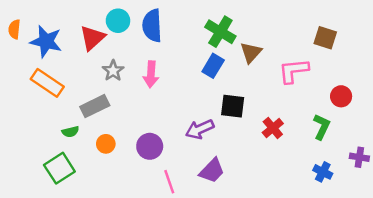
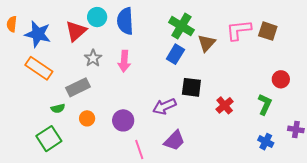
pink L-shape: (294, 71) -> (239, 30), moved

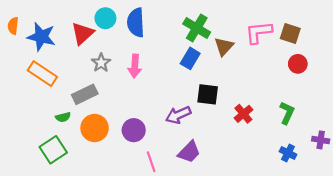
red circle: (281, 79) -> (298, 64), moved
orange circle: (87, 118) -> (95, 128), size x1.6

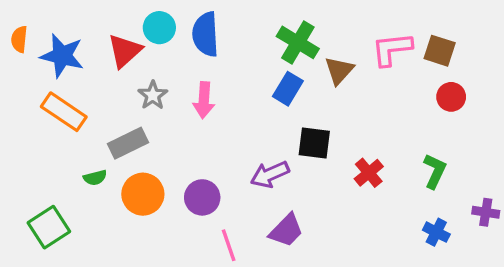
green square: (53, 150) -> (49, 227), moved

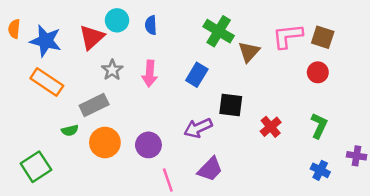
blue semicircle: (206, 34) -> (151, 25), size x0.6
blue rectangle: (288, 89) -> (197, 75), moved
red circle: (451, 97) -> (318, 72), moved

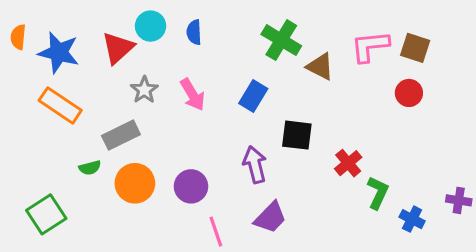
brown triangle: (249, 52) -> (320, 67), turned -45
pink arrow: (150, 74) -> (193, 95), turned -35
green L-shape: (319, 126) -> (378, 193), moved
purple arrow: (198, 128) -> (255, 165), turned 100

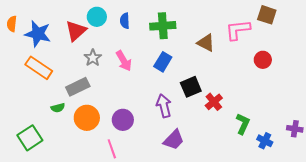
green cross: (281, 40) -> (163, 26), moved, turned -35
brown square: (415, 48) -> (267, 15), moved
black square: (297, 135) -> (191, 87), turned -30
red cross: (348, 163) -> (214, 102), moved
pink line: (216, 232) -> (112, 149), moved

